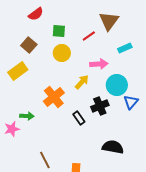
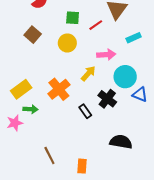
green square: (59, 31) -> (73, 18), moved
yellow rectangle: (18, 71) -> (21, 89), moved
blue triangle: (131, 102) -> (140, 95), turned -49
black cross: (100, 106) -> (107, 99), turned -30

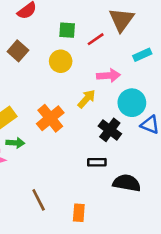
black rectangle: (85, 111) -> (97, 162), moved, turned -56

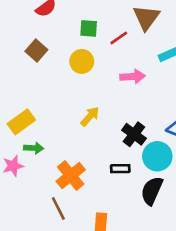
yellow arrow: (87, 99) -> (90, 116), moved
cyan circle: (132, 103) -> (157, 156), moved
orange cross: (50, 118) -> (71, 175), moved
black semicircle: (127, 183) -> (152, 191), turned -76

